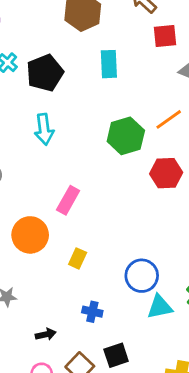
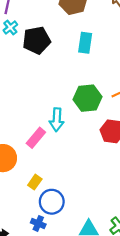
cyan arrow: (44, 129) -> (57, 120), moved
blue circle: (142, 276) -> (52, 202), moved

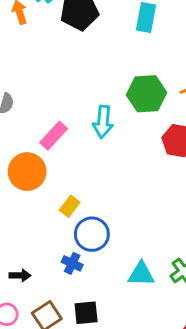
pink rectangle: (36, 138) -> (54, 136), moved

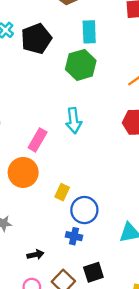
green hexagon: (147, 94) -> (81, 65), moved

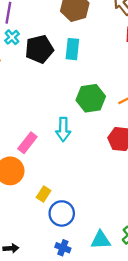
cyan rectangle: (89, 32) -> (72, 49), moved
green hexagon: (81, 65) -> (91, 98), moved
blue cross: (74, 236) -> (63, 248), moved

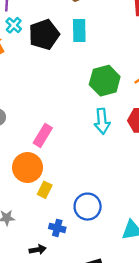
cyan arrow: (63, 129) -> (102, 121), moved
yellow rectangle: (44, 194) -> (45, 190), moved
blue cross: (63, 248) -> (57, 228), moved

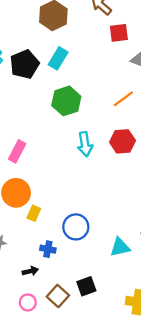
cyan rectangle: (79, 31) -> (58, 58), turned 35
green hexagon: (105, 81) -> (66, 101), moved
pink rectangle: (43, 135) -> (17, 151), moved

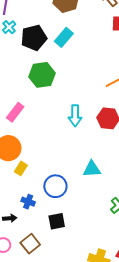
green hexagon: (66, 101) -> (42, 75), moved
cyan triangle: (120, 247) -> (92, 169), moved
black square: (86, 286) -> (57, 221), moved

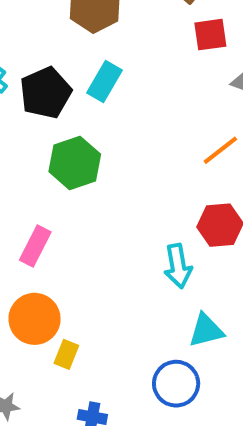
cyan arrow: (75, 116) -> (178, 266), moved
blue circle: (55, 186) -> (176, 384), moved

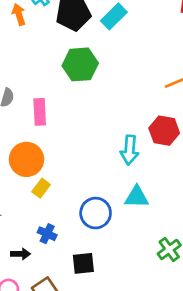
pink rectangle: (35, 246) -> (40, 112), turned -45
blue circle: (176, 384) -> (96, 213), moved

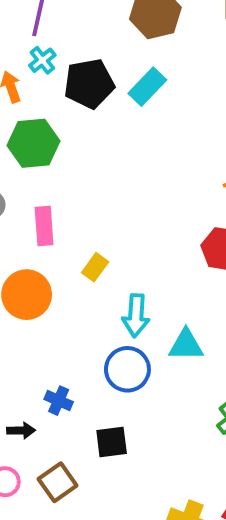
green hexagon: (80, 64) -> (33, 143), moved
cyan arrow: (129, 150) -> (136, 315), moved
yellow rectangle: (41, 188) -> (95, 267), moved

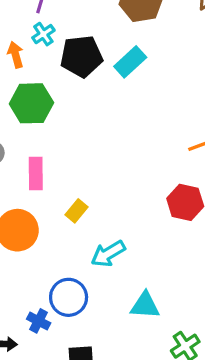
cyan arrow: (136, 315) -> (108, 254), turned 52
cyan triangle: (186, 345) -> (145, 305), moved
blue circle: (127, 369) -> (69, 297), moved

